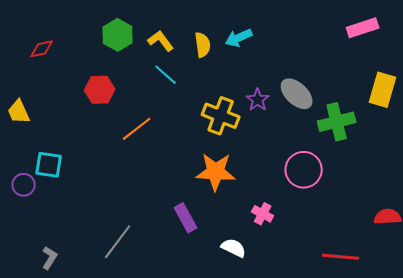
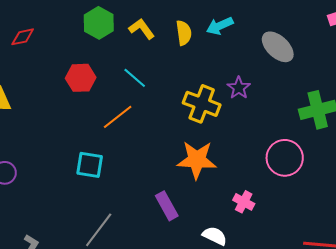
cyan line: (166, 75) -> (135, 78), moved
gray ellipse: (297, 94) -> (278, 47), moved
cyan square: (49, 165) -> (90, 165), moved

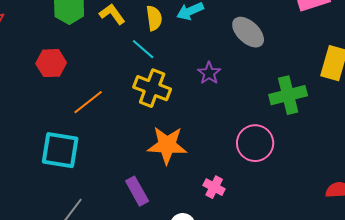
cyan line: (135, 78) -> (143, 49), moved
yellow cross: (202, 104) -> (152, 88), moved
cyan square: (90, 165) -> (60, 150), size x1.4

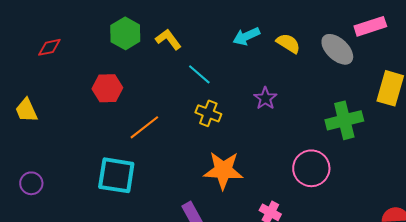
yellow semicircle: (154, 18) -> (288, 43), moved, turned -50
gray ellipse: (248, 32) -> (337, 49), moved
yellow cross: (152, 88) -> (208, 113), size x0.7

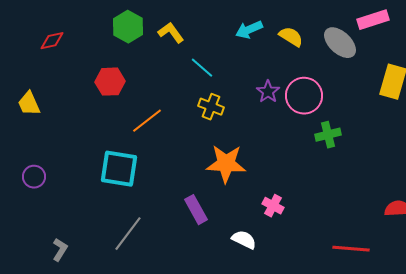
green cross: (344, 120) -> (328, 135), moved, size x0.7
pink circle: (311, 168) -> (304, 96), moved

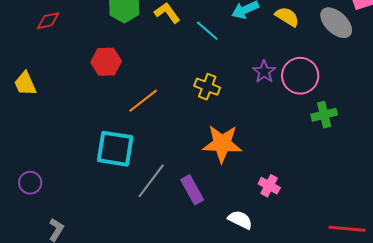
cyan line: (202, 68) -> (207, 31), moved
purple circle: (34, 177) -> (30, 183), moved
gray line: (128, 234) -> (151, 181), moved

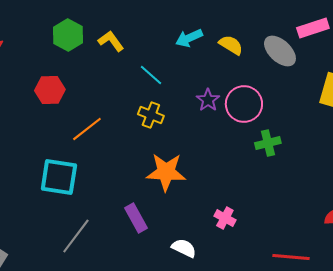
cyan line: (207, 31) -> (151, 75), moved
gray line: (151, 181) -> (76, 236), moved
pink cross: (269, 186) -> (225, 218), moved

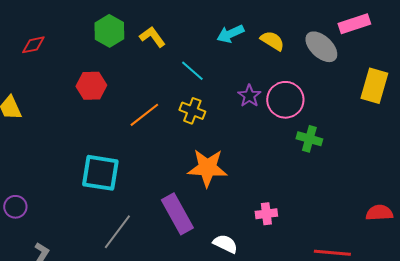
orange line: (87, 129) -> (144, 115), moved
green cross: (268, 143) -> (309, 139), turned 30
purple rectangle: (136, 218) -> (177, 214), size x1.4
pink cross: (225, 218) -> (266, 214), turned -35

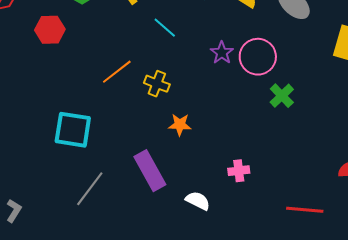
red hexagon: (91, 86) -> (50, 30), moved
yellow cross: (192, 111) -> (157, 84), moved
green cross: (309, 139) -> (282, 96), turned 30
orange star: (207, 168) -> (180, 125), size x0.6

